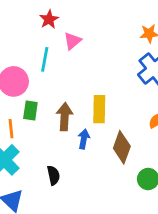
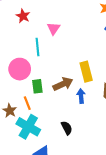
red star: (49, 19) -> (23, 16), moved
brown arrow: (65, 117) -> (63, 84), turned 78

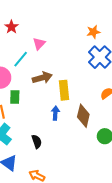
cyan line: (37, 47) -> (21, 59), turned 36
brown arrow: (63, 84) -> (42, 78), moved

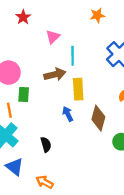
orange star: (93, 32) -> (97, 15), moved
cyan line: (21, 59) -> (73, 56), moved, turned -42
blue arrow: (55, 113) -> (68, 114), turned -32

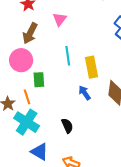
cyan line: (73, 56) -> (68, 56), moved
brown arrow: (55, 74) -> (30, 33), moved, turned 138

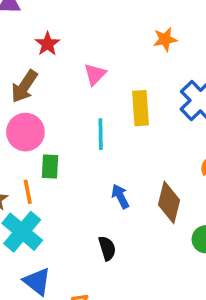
brown arrow: (30, 33) -> (24, 86), moved
yellow rectangle: (91, 67) -> (141, 108), moved
black semicircle: (67, 126) -> (107, 248), moved

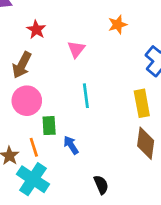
orange star: (165, 39) -> (118, 25), moved
yellow rectangle: (141, 108) -> (142, 103), moved
blue arrow: (120, 196) -> (71, 145), moved

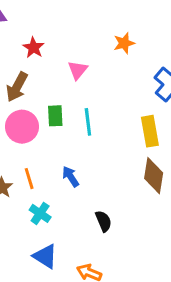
green rectangle: (49, 126) -> (55, 116), moved
cyan cross: (33, 179) -> (40, 213), moved, size x0.6

